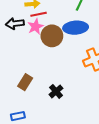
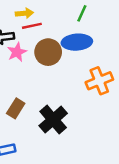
pink star: (35, 27) -> (17, 52), moved
black cross: (56, 91) -> (53, 120), size x1.6

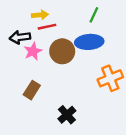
brown rectangle: (16, 108) -> (32, 90), moved
black cross: (53, 120) -> (67, 115), size x0.7

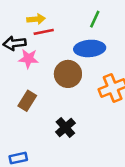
pink star: (33, 51) -> (28, 59), turned 30
brown circle: (62, 51) -> (68, 74), moved

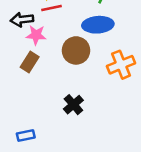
brown rectangle: (27, 101) -> (30, 62), moved

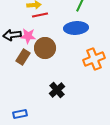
black arrow: (22, 20) -> (12, 35), moved
brown circle: (76, 50) -> (45, 48), moved

